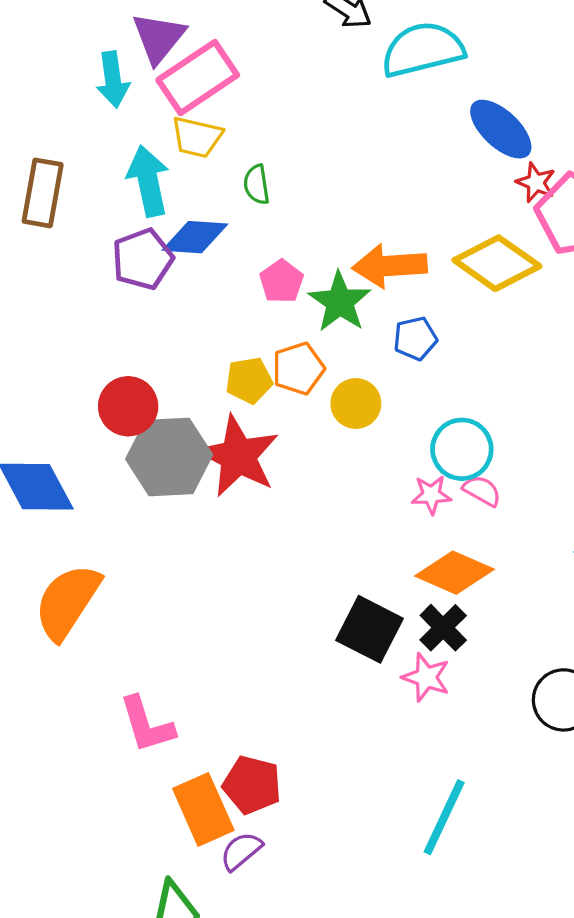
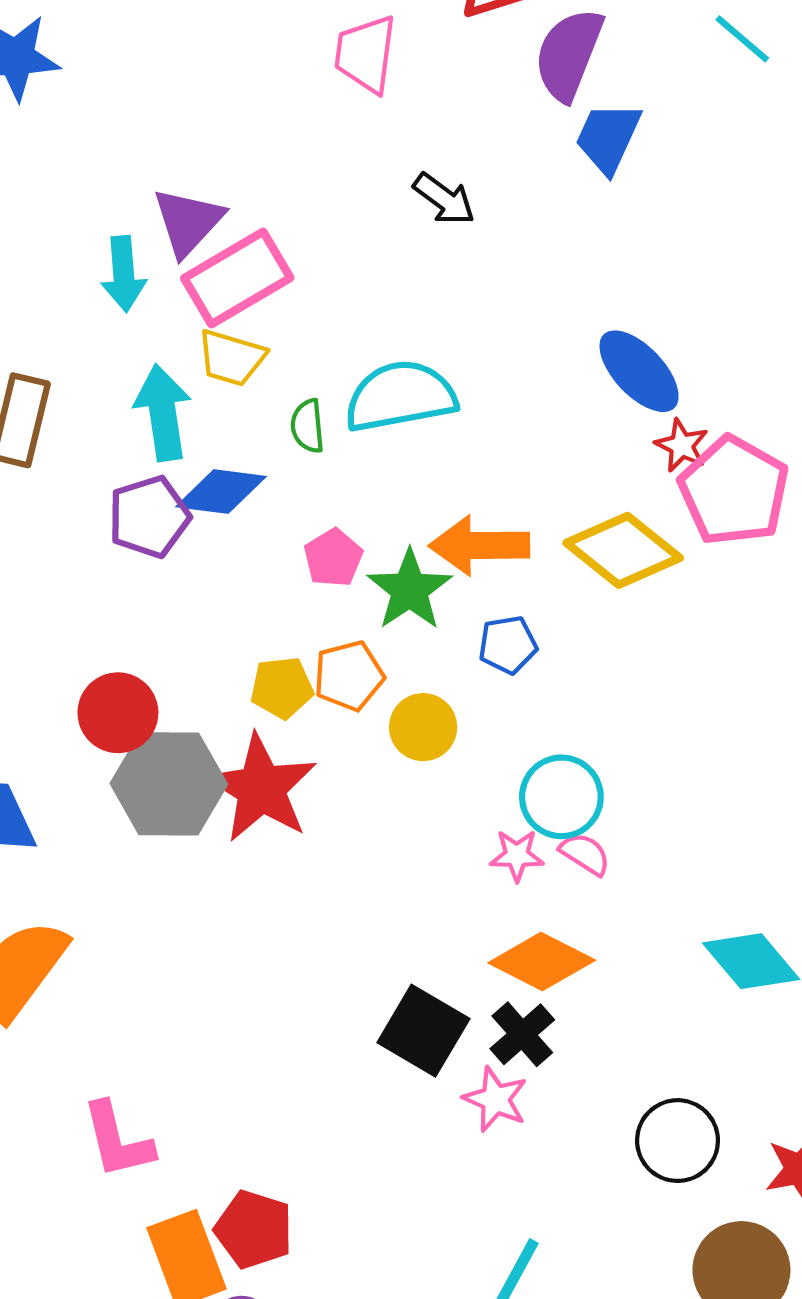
cyan semicircle: (423, 49) -> (400, 396), moved

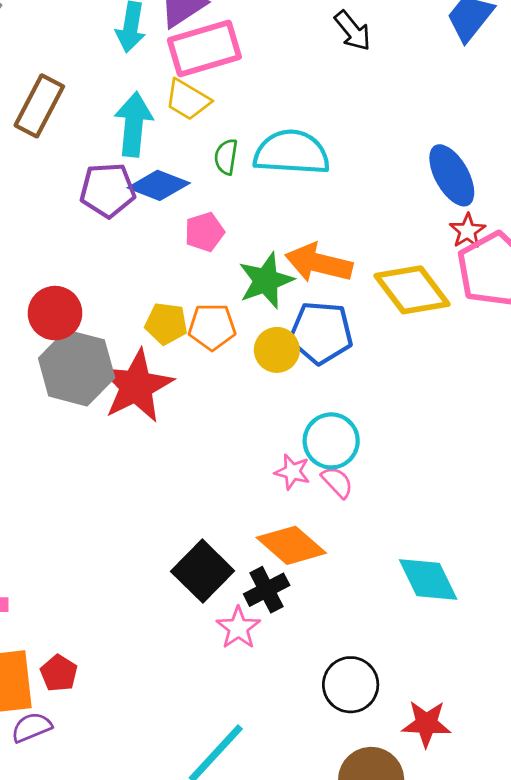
pink pentagon: (333, 558) -> (204, 232), moved
blue pentagon: (508, 645) -> (321, 333), size x1.6
yellow circle: (423, 727) -> (277, 350), moved
red pentagon: (254, 1229) -> (59, 673), size x0.7

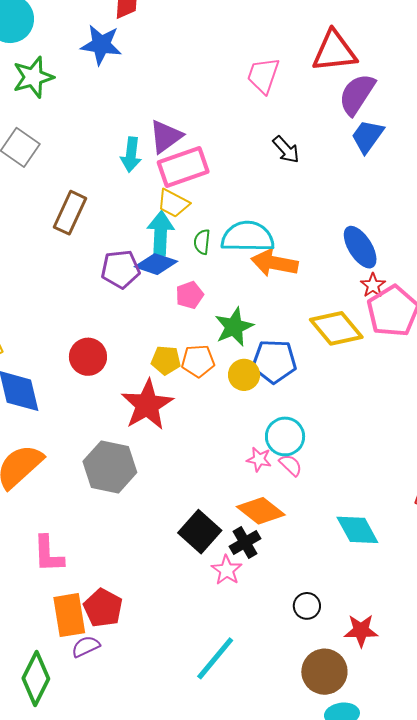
cyan arrow: (134, 124) -> (161, 233), moved
orange arrow: (319, 263) -> (274, 263), moved
gray hexagon: (77, 368) -> (110, 467), moved
red pentagon: (59, 673) -> (103, 608), size x1.5
black circle: (351, 685) -> (307, 606), size x0.7

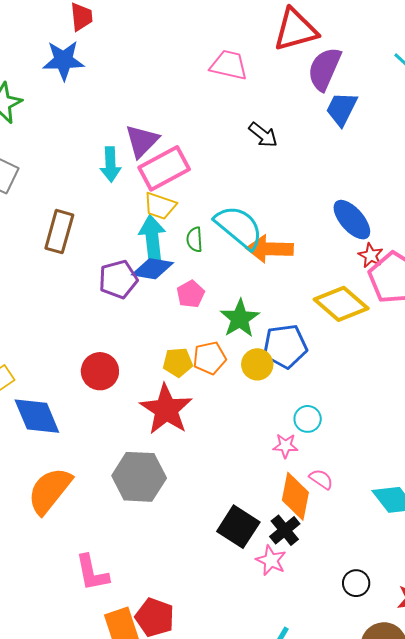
pink trapezoid: (263, 75) -> (229, 65), turned 93
cyan semicircle: (248, 237) -> (239, 227), turned 48
cyan circle: (285, 436) -> (308, 419), size x0.7
pink semicircle: (291, 465) -> (321, 479), moved
orange diamond: (261, 511) -> (295, 496), turned 72

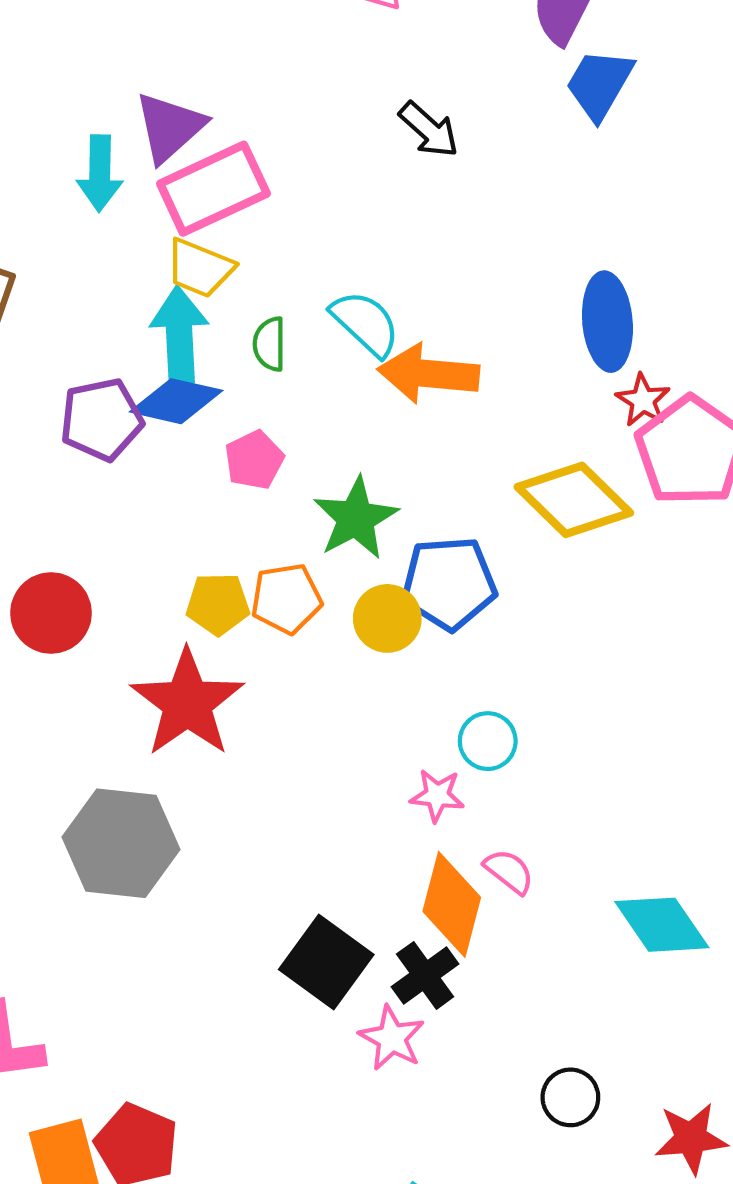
blue ellipse: (352, 220) -> (607, 322), turned 33
cyan semicircle: (239, 227) -> (366, 323), size x0.7

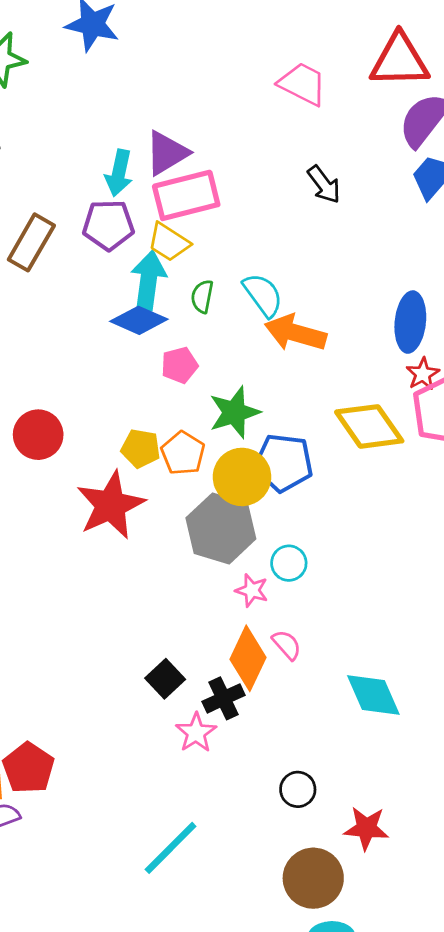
purple pentagon: (101, 419) -> (108, 225), moved
orange pentagon: (286, 599) -> (183, 453), turned 30
yellow circle: (387, 618) -> (242, 477), size x1.4
gray hexagon: (121, 843) -> (221, 528), moved
black square: (326, 962) -> (165, 679), size x0.7

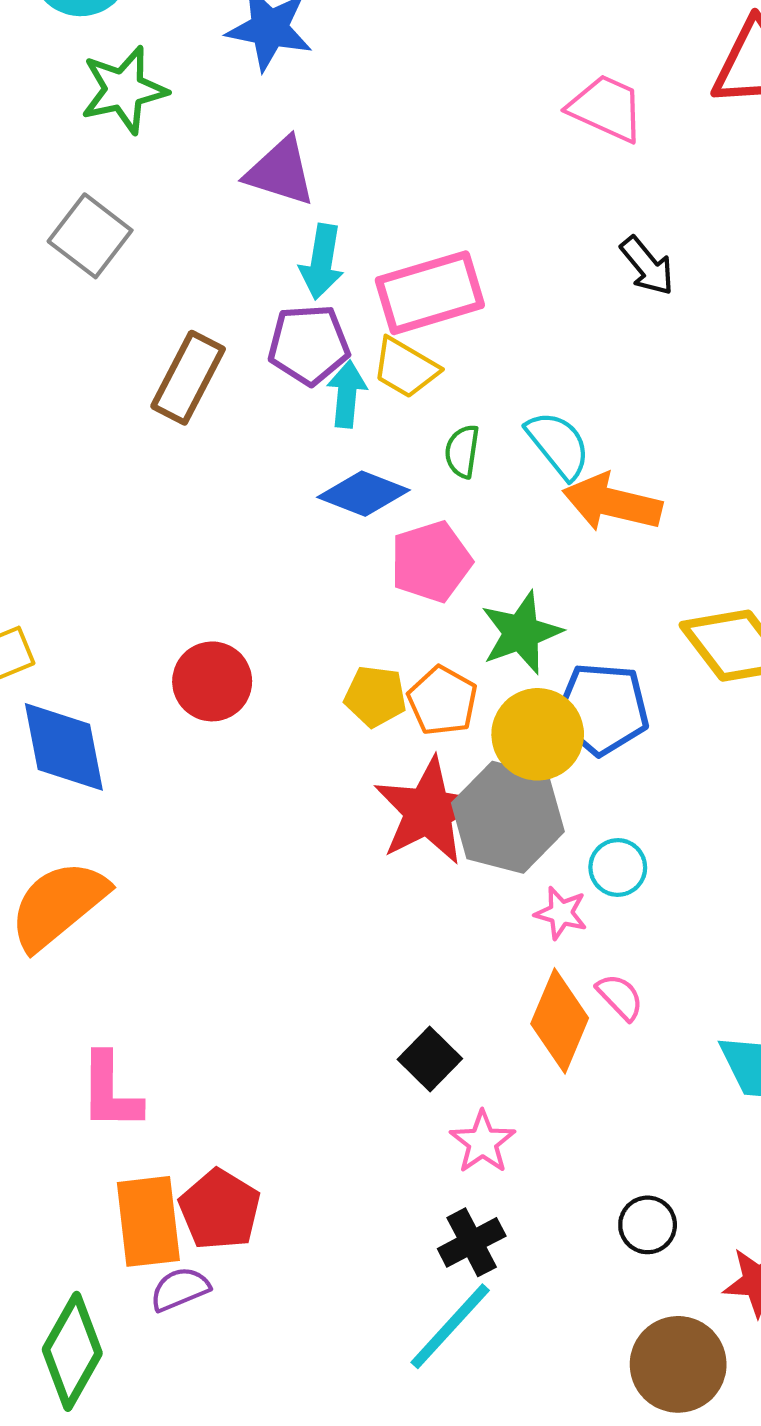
purple triangle: (167, 153) -> (280, 172), moved, turned 51
cyan arrow: (148, 280) -> (347, 394), moved, size x0.7
pink pentagon: (179, 365) -> (431, 562), size x1.4
red star: (111, 505) -> (428, 811), moved
black cross: (224, 698) -> (472, 1242), moved

